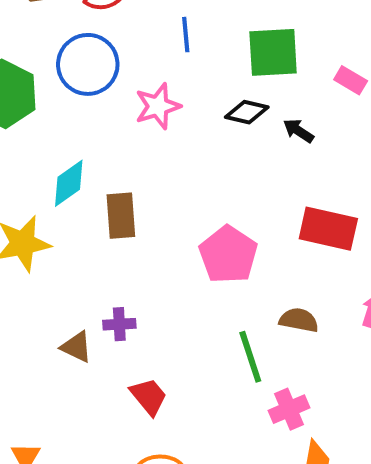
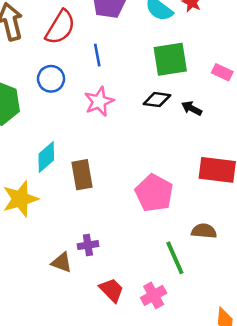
blue line: (186, 35) -> (97, 55), moved
blue circle: (88, 64) -> (51, 79), size x0.7
pink cross: (289, 409) -> (154, 295), moved

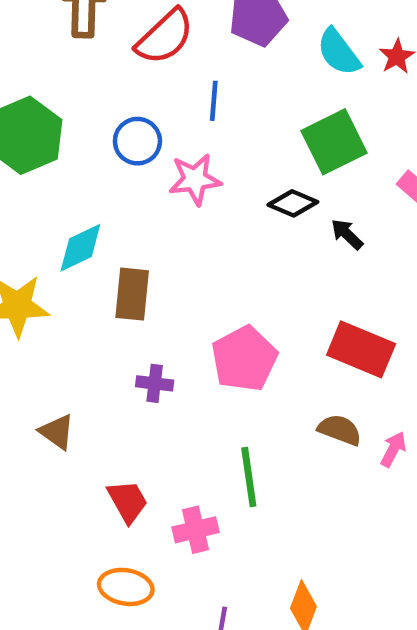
green square: (170, 59) -> (334, 142), turned -33
blue circle: (51, 79) -> (137, 141), moved
brown semicircle: (204, 231) -> (340, 430), moved
purple cross: (88, 245) -> (155, 383), moved

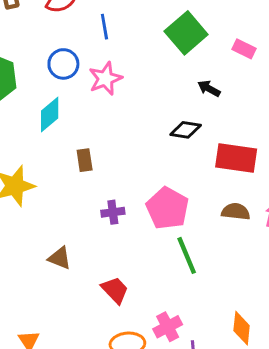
black diamond: (293, 203) -> (186, 130), moved
cyan diamond: (80, 248) -> (50, 114), moved
brown rectangle: (132, 294) -> (85, 160), size x0.7
pink pentagon: (244, 359) -> (167, 208), moved
pink cross: (196, 530) -> (168, 327), moved

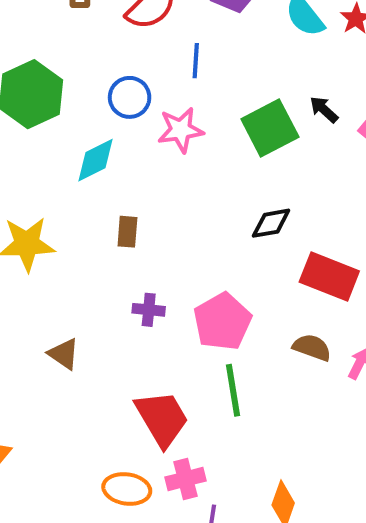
green square: (186, 33) -> (270, 128), moved
black arrow: (209, 88) -> (324, 109), moved
black diamond: (186, 130) -> (271, 223), turned -32
red trapezoid: (115, 290) -> (162, 418), moved, size x1.5

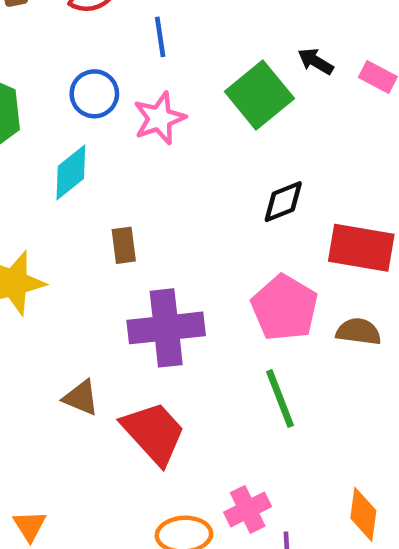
purple cross: (149, 310) -> (166, 328), size x2.0
pink pentagon: (222, 322) -> (284, 308), moved
red trapezoid: (162, 418) -> (154, 433), moved

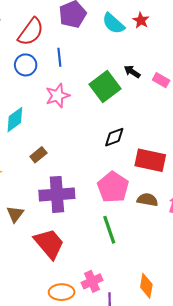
blue circle: (94, 94) -> (26, 65), moved
brown rectangle: (124, 245) -> (38, 155), turned 56
brown triangle: (81, 398) -> (15, 214), moved, turned 42

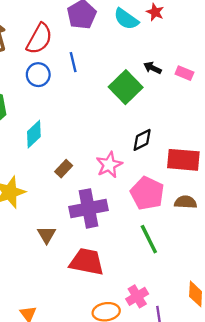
pink star: (58, 96) -> (109, 165), moved
red trapezoid: (49, 244) -> (87, 262), turned -32

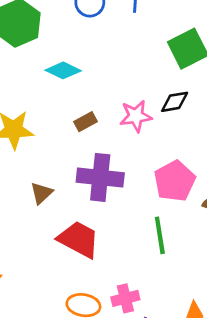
cyan diamond: (34, 134) -> (63, 70), turned 52
black diamond: (142, 140) -> (175, 102), moved
pink star: (109, 165) -> (136, 116), moved

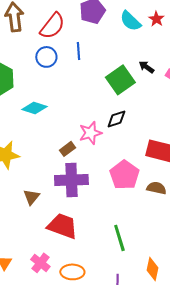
brown rectangle: (86, 122) -> (67, 149), moved
green line: (160, 235) -> (119, 238), moved
pink cross: (125, 298) -> (40, 263), moved, turned -30

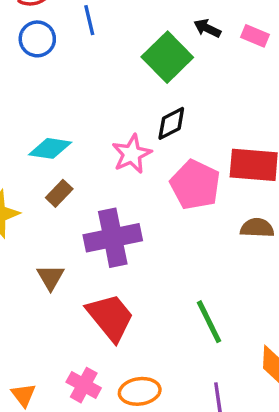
cyan diamond: (34, 108) -> (50, 148), moved
brown rectangle: (67, 149) -> (59, 193), moved
pink pentagon: (124, 175) -> (195, 185), moved
red trapezoid: (62, 226) -> (110, 317), turned 40

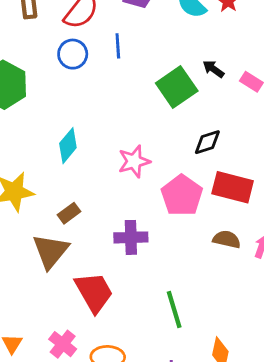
black diamond: (171, 123) -> (207, 142), moved
cyan diamond: (50, 148) -> (68, 146), turned -68
brown rectangle: (59, 193) -> (69, 213), moved
purple cross: (113, 238) -> (131, 237), moved, size x0.7
brown triangle: (51, 277) -> (51, 251), size x1.6

